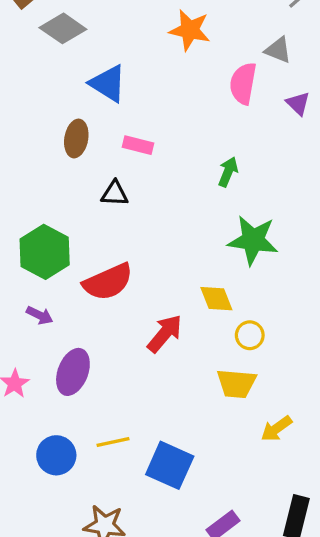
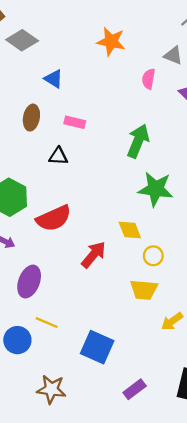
blue triangle: (108, 83) -> (54, 79), size x0.7
pink semicircle: (243, 83) -> (149, 79), size x0.7
green arrow: (228, 172) -> (138, 141), size x1.6
yellow line: (113, 442) -> (47, 323), moved, turned 35

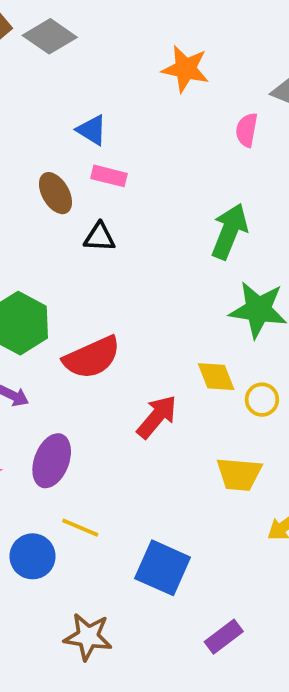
gray diamond: (22, 40) -> (50, 36), moved
brown ellipse: (31, 118) -> (55, 193), turned -40
pink rectangle: (75, 122) -> (109, 176), moved
black triangle: (58, 156) -> (99, 237), moved
yellow circle: (153, 256) -> (262, 400), moved

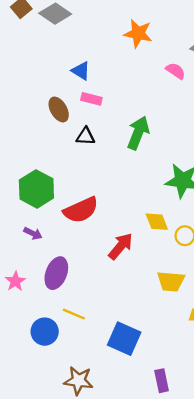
pink semicircle: (247, 130) -> (176, 71), turned 114
green arrow: (229, 231) -> (138, 133), moved
purple rectangle: (224, 637) -> (162, 381), turned -65

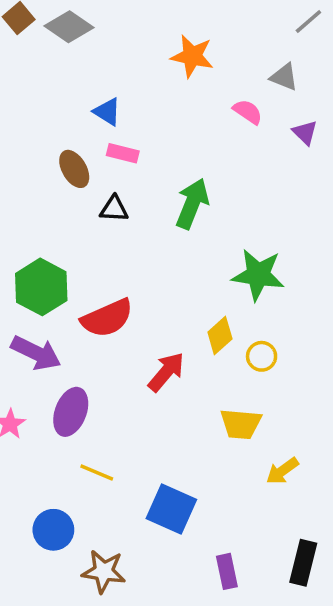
yellow diamond: (157, 222) -> (220, 335), turned 70
purple arrow: (33, 233) -> (36, 353), size x1.8
blue circle: (45, 332) -> (53, 530), moved

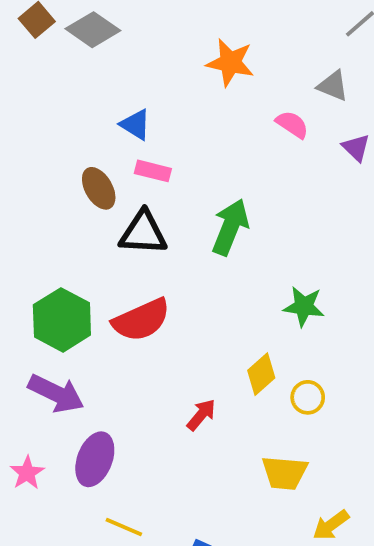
black triangle: (114, 209) -> (143, 233), size x1.5
green star: (258, 275) -> (304, 306), size x0.7
red semicircle: (107, 318) -> (141, 320), moved
red arrow: (166, 372) -> (201, 415), size x0.7

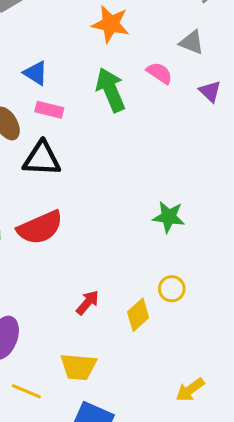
green arrow: (230, 227) -> (111, 90), moved, turned -45
yellow diamond: (261, 374) -> (138, 315), moved
yellow trapezoid: (284, 473) -> (78, 367), moved

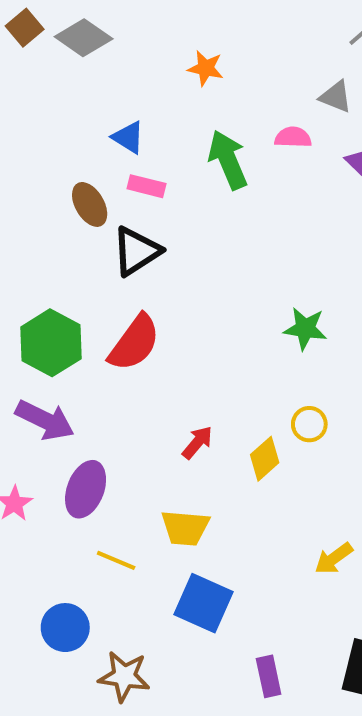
orange star: (111, 24) -> (206, 68), moved, size x0.7
pink semicircle: (160, 73) -> (293, 137), turned -32
black triangle: (42, 159) -> (136, 251), turned -36
red semicircle: (40, 228) -> (134, 343), turned -30

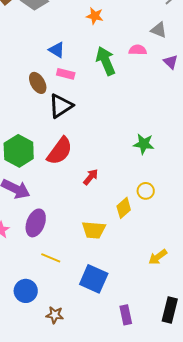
red arrow: (197, 442) -> (91, 177), moved
yellow trapezoid: (185, 528) -> (94, 230), moved
brown star: (124, 676) -> (55, 315), size x0.7

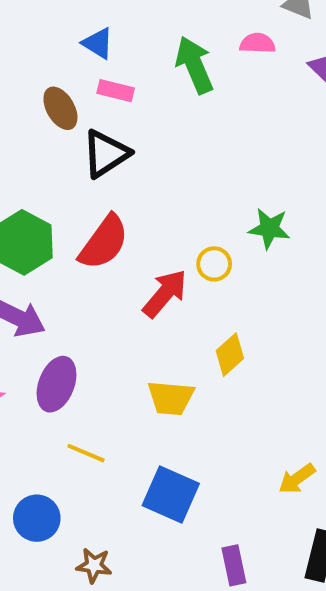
red arrow: (91, 177) -> (165, 294), size x1.5
yellow circle: (146, 191) -> (214, 264), moved
yellow arrow: (158, 257) -> (297, 479), moved

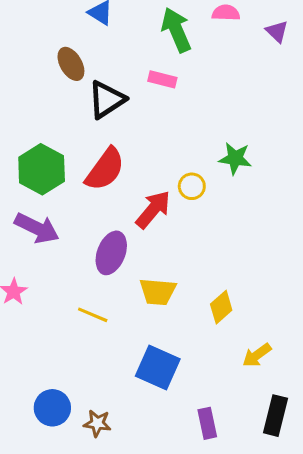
pink rectangle: (116, 91) -> (162, 79), moved
yellow diamond: (230, 355) -> (221, 307), moved
purple ellipse: (56, 384) -> (111, 253), moved
yellow line: (86, 453) -> (93, 315), moved
blue circle: (37, 518) -> (52, 408), moved

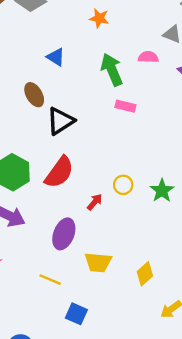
pink rectangle: (162, 79) -> (125, 106), moved
green star: (235, 158) -> (162, 191), moved, turned 30
red arrow: (153, 210) -> (95, 202), size x0.6
blue square: (158, 368) -> (76, 314), moved, size x0.7

